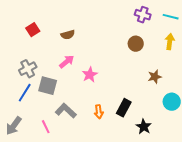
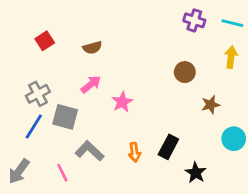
brown circle: (136, 44) -> (185, 72), moved

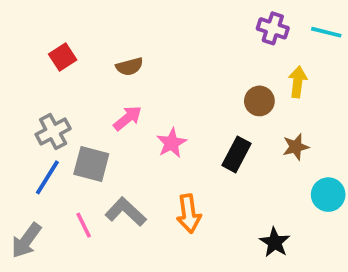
yellow arrow: (231, 57) -> (298, 82), moved
black rectangle: (168, 147) -> (236, 154), moved
orange arrow: (134, 152) -> (189, 214), size x1.4
pink line: (62, 173) -> (84, 225), moved

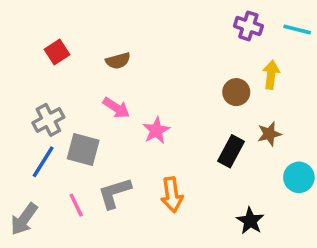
pink arrow: (128, 118) -> (116, 108), turned 72
black rectangle: (236, 154) -> (231, 151), moved
gray L-shape: (126, 212) -> (114, 193), turned -60

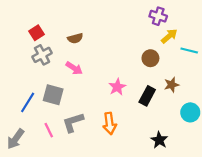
cyan line: (297, 29) -> (189, 50), moved
yellow arrow: (271, 75) -> (169, 36), moved, turned 42
gray cross: (48, 120) -> (42, 55), moved
pink star: (156, 130) -> (117, 87), moved

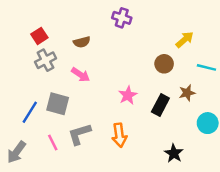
purple cross: (158, 16) -> (122, 18), moved
cyan line: (189, 50) -> (206, 67), moved

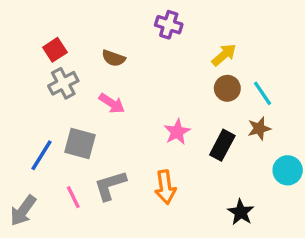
yellow arrow: (185, 40) -> (224, 55), moved
brown semicircle: (82, 42) -> (113, 58), turned 35
cyan line: (206, 67) -> (262, 93), moved, turned 42

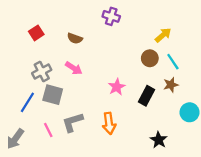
yellow arrow: (224, 55) -> (163, 35), moved
gray cross: (63, 83) -> (42, 72), moved

